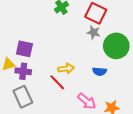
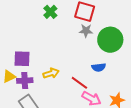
yellow arrow: (66, 69) -> (51, 73), moved
red line: (57, 82) -> (79, 83), moved

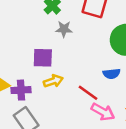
gray star: (86, 31) -> (64, 29), moved
purple square: (22, 59) -> (43, 58), moved

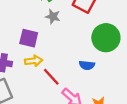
red line: (88, 93) -> (51, 77), moved

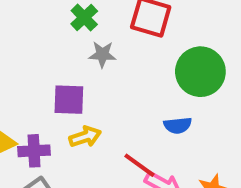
red line: (51, 77) -> (139, 165), moved

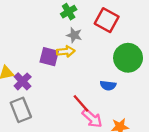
yellow arrow: (85, 137) -> (66, 51), moved
purple cross: (34, 151) -> (23, 81), turned 36

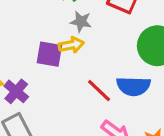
blue semicircle: (108, 86) -> (133, 86), size x1.5
red line: (81, 103) -> (99, 91), moved

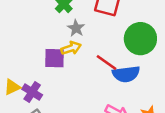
gray star: (81, 22) -> (76, 28), turned 30
red line: (99, 91) -> (106, 63), moved

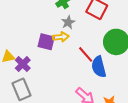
blue semicircle: (126, 74) -> (99, 67), turned 70

